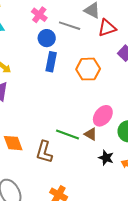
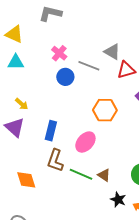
blue rectangle: (51, 62) -> (51, 131), moved
pink ellipse: (103, 116) -> (85, 142), moved
brown L-shape: (44, 152) -> (55, 160), moved

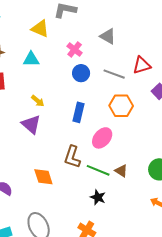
yellow triangle: (14, 34) -> (40, 29), moved
gray triangle: (112, 52) -> (108, 36), moved
gray line: (89, 66) -> (114, 74), moved
blue rectangle: (51, 131) -> (78, 112), moved
black star: (118, 200) -> (98, 197), moved

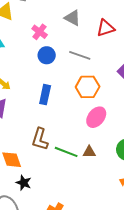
red triangle: (142, 65) -> (105, 28), moved
pink ellipse: (102, 138) -> (96, 117), moved
brown triangle: (121, 171) -> (89, 152), turned -32
black star: (98, 197) -> (24, 183), moved

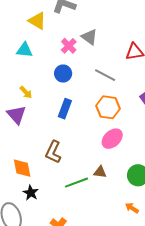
gray triangle: (72, 18) -> (89, 37), moved
blue circle: (47, 55) -> (63, 74), moved
green line: (66, 152) -> (76, 183), moved, turned -50

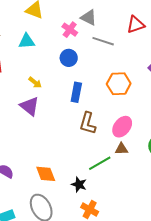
gray line: (105, 75) -> (103, 41), moved
pink ellipse: (112, 139) -> (122, 127), moved
brown L-shape: (53, 152) -> (88, 123), moved
orange diamond: (22, 168) -> (46, 174), moved
black star: (31, 193) -> (79, 184), moved

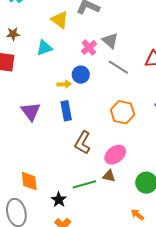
cyan triangle: (27, 41) -> (44, 48), turned -30
yellow arrow: (35, 83) -> (64, 84), moved, turned -56
blue rectangle: (76, 92) -> (66, 111), moved, turned -36

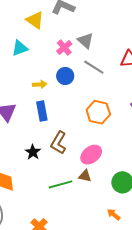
blue circle: (81, 75) -> (65, 76), moved
black star: (59, 200) -> (33, 152), moved

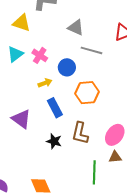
pink cross: (64, 48) -> (40, 55), moved
orange hexagon: (98, 112) -> (87, 93), moved
black star: (33, 152) -> (54, 141), moved
green line: (60, 184) -> (94, 172), turned -55

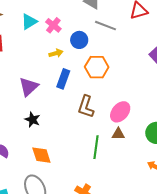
blue rectangle: (55, 108) -> (63, 79), turned 42
purple triangle: (21, 119) -> (29, 87), turned 35
black star: (54, 141) -> (32, 120), moved

